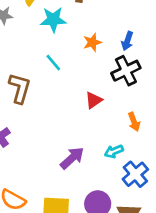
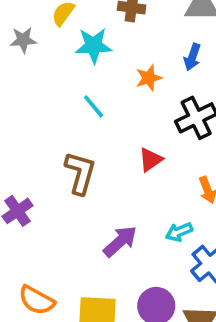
blue arrow: (127, 41) -> (192, 57), moved
brown L-shape: (20, 88) -> (80, 173), moved

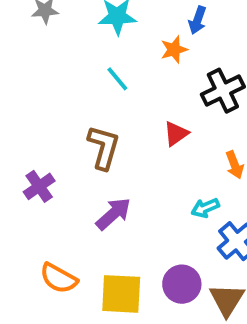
blue arrow: (192, 57) -> (197, 20), moved
purple arrow: (120, 241) -> (113, 214), moved

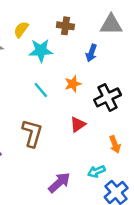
orange star: (174, 50) -> (73, 84), moved
purple arrow: (113, 214) -> (59, 183), moved

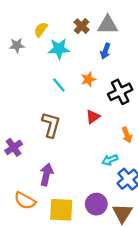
gray triangle: (111, 25) -> (108, 25), moved
brown cross: (65, 26) -> (82, 26), turned 35
purple arrow: (59, 183) -> (46, 175), moved, turned -35

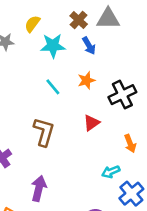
blue arrow: (105, 51) -> (89, 46), moved, turned -49

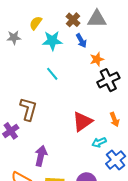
orange star: (86, 80) -> (97, 59), moved
red triangle: (91, 123) -> (82, 122), moved, size x1.5
brown L-shape: (44, 132) -> (28, 109), moved

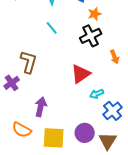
black cross: (108, 80) -> (91, 36), moved
orange arrow: (115, 119) -> (115, 57), moved

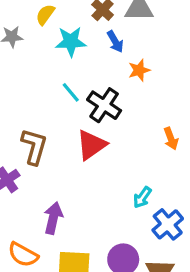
black cross: (91, 36) -> (104, 105), moved, turned -30
red triangle: (81, 74) -> (91, 145), moved
cyan arrow: (97, 94) -> (142, 197), turned -32

